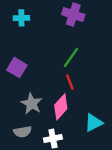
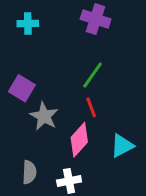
gray star: (32, 104) -> (44, 116), moved
cyan triangle: (94, 123) -> (122, 146), moved
gray semicircle: (23, 132) -> (29, 172), turned -78

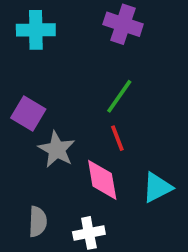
cyan cross: (28, 23) -> (36, 30), size x1.4
pink diamond: (79, 140) -> (102, 180), turned -52

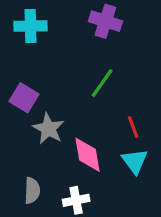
red line: (117, 138) -> (133, 127), moved
cyan triangle: (157, 187) -> (135, 161), turned -40

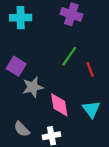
red line: (133, 127) -> (90, 69), moved
gray star: (48, 129) -> (33, 87), turned 30
gray semicircle: (32, 191) -> (22, 129), turned 133

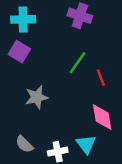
purple square: (16, 66) -> (19, 52), moved
pink diamond: (59, 105) -> (102, 117), moved
cyan triangle: (91, 109) -> (86, 144), moved

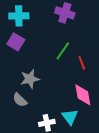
gray semicircle: (24, 144) -> (20, 100), moved

